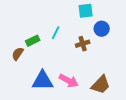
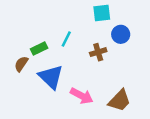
blue triangle: (43, 81) -> (51, 77), moved, turned 45

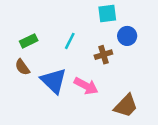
green rectangle: (39, 49) -> (29, 41), moved
brown semicircle: (21, 64) -> (22, 67), turned -70
pink arrow: (82, 96) -> (86, 86), moved

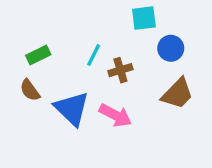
brown cross: (103, 55) -> (120, 70), moved
brown trapezoid: (126, 106) -> (177, 94), moved

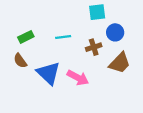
cyan line: (94, 55) -> (63, 37), turned 56
brown cross: (120, 70) -> (94, 47), moved

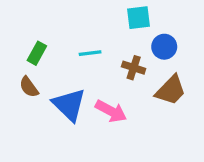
green rectangle: (26, 37) -> (37, 53), turned -35
brown cross: (94, 47) -> (134, 68), turned 35

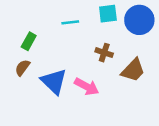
blue circle: (164, 47) -> (139, 20), moved, size x1.5
cyan line: (90, 53) -> (70, 22), moved
brown semicircle: (29, 87) -> (22, 68), turned 72

